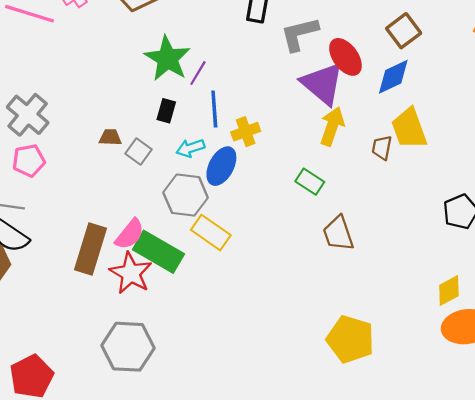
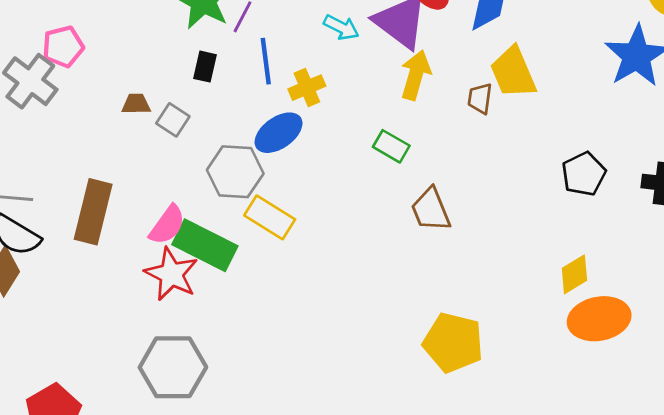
cyan arrow: (190, 148) -> (341, 27), moved, turned -132
pink pentagon: (29, 161) -> (63, 47), moved
blue ellipse: (221, 166) -> (279, 133), turned 30
brown rectangle: (91, 249) -> (93, 212), moved

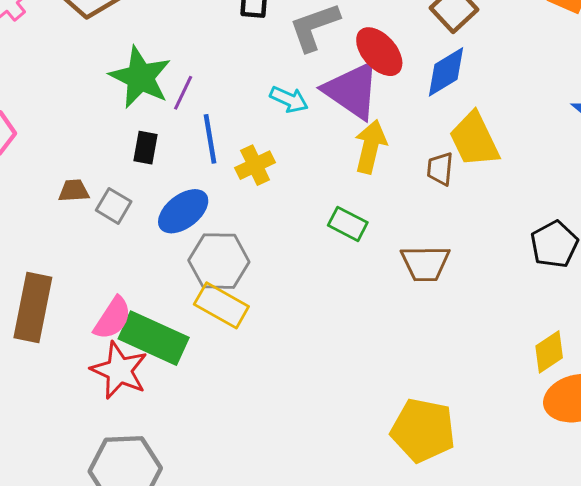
blue ellipse: (279, 133) -> (183, 211), moved
gray hexagon: (235, 172) -> (219, 261), moved
brown trapezoid: (431, 210) -> (425, 263), moved, turned -66

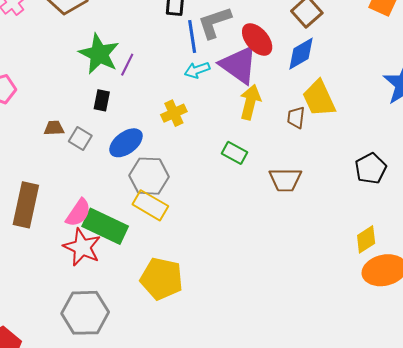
cyan arrow: (289, 99) -> (197, 70), turned 135
blue line: (210, 139) -> (192, 36), moved
yellow pentagon: (423, 430) -> (162, 279), moved

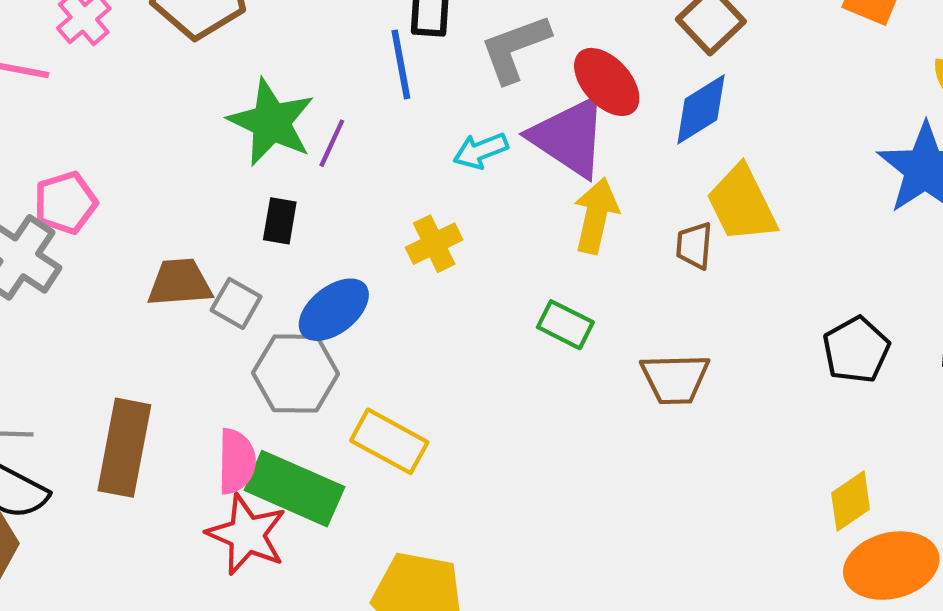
blue line: (192, 36) -> (401, 64), moved
brown trapezoid: (54, 128) -> (180, 283), size x1.5
gray hexagon: (149, 176) -> (296, 373), moved
pink semicircle: (78, 213) -> (237, 461), turned -32

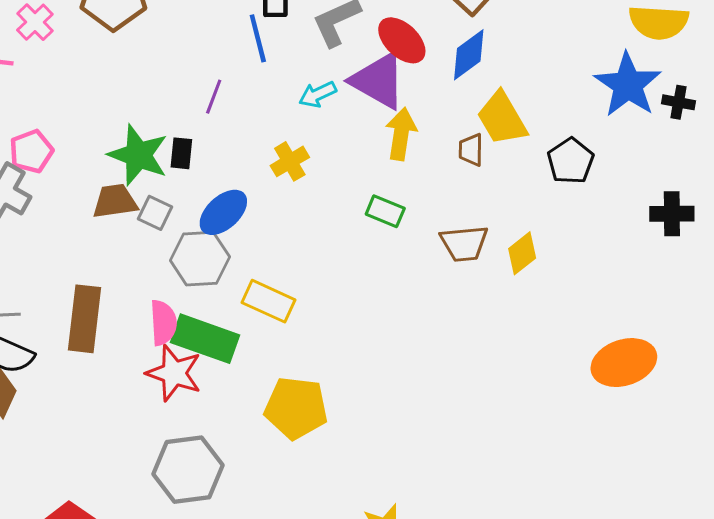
green star: (271, 122) -> (138, 155), moved
black pentagon: (856, 350) -> (570, 161), moved
yellow diamond: (851, 501) -> (522, 253), moved

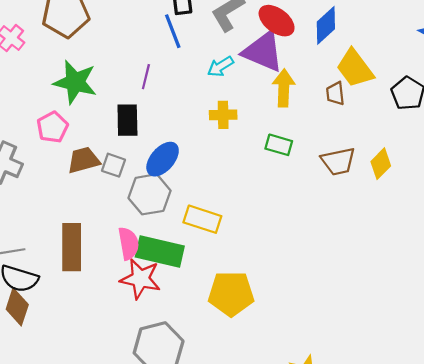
pink pentagon: (31, 151) -> (52, 127), moved
black rectangle: (181, 153) -> (127, 120), size x1.4
green star: (138, 155) -> (75, 82), moved
yellow cross: (290, 161) -> (223, 115), moved, turned 36

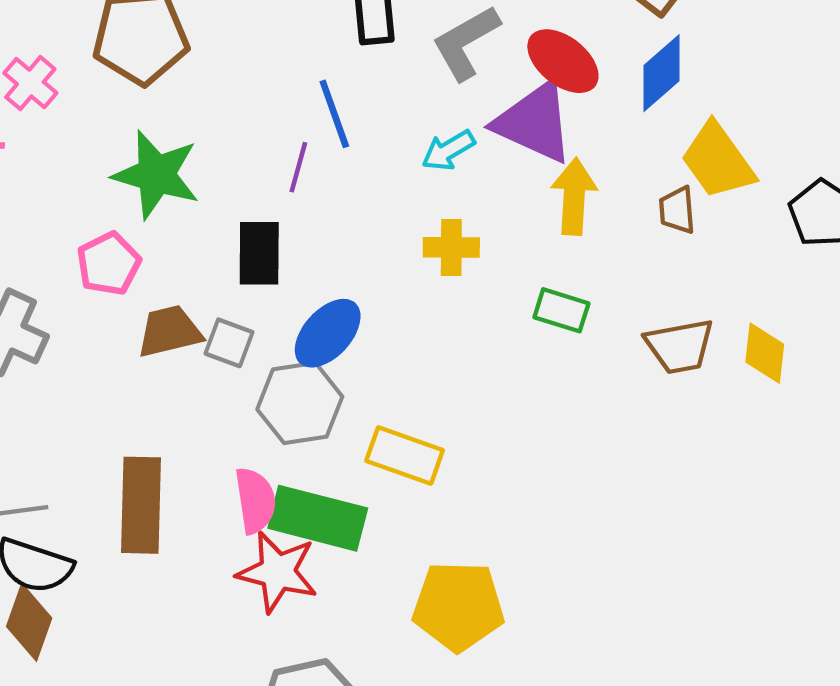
blue line: (173, 31) -> (334, 114), moved
yellow diamond: (381, 164) -> (765, 353), turned -40

